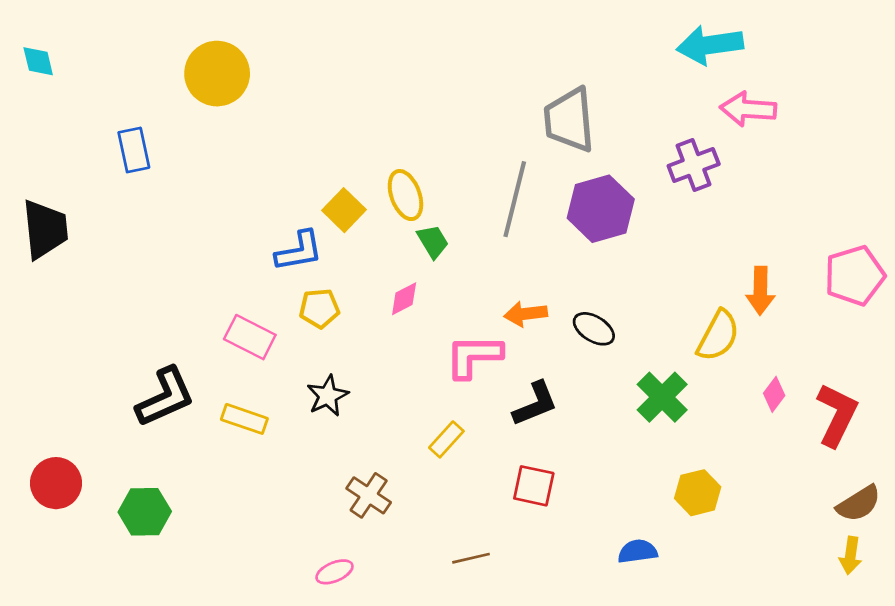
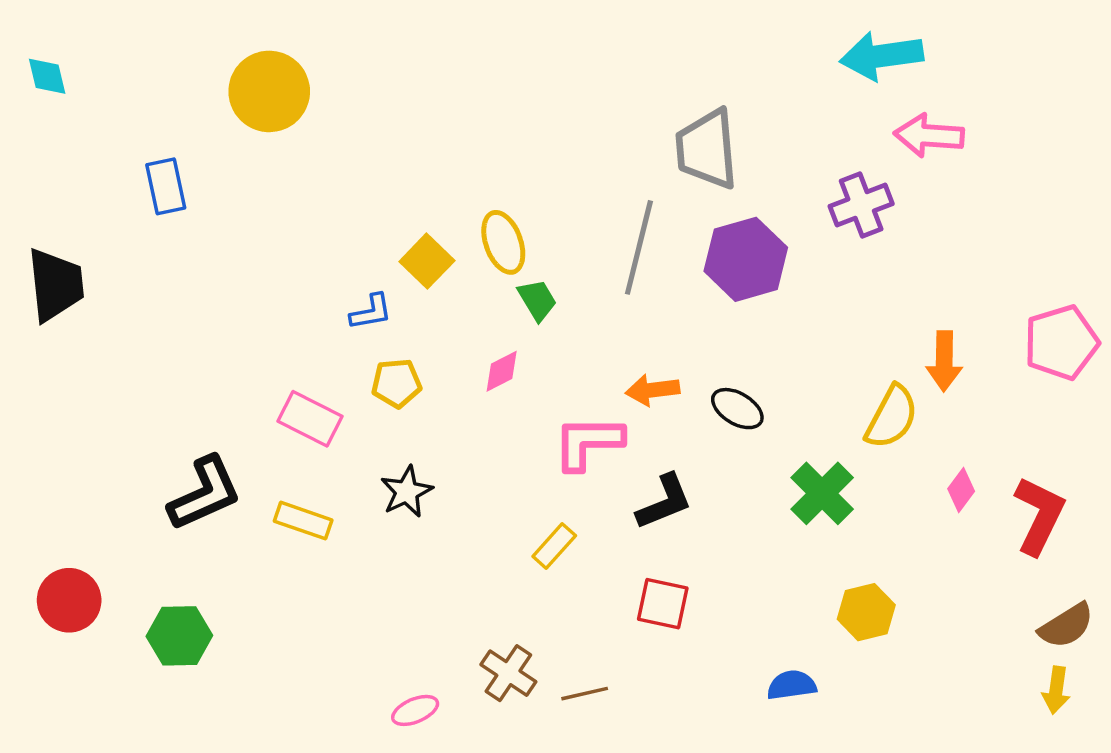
blue L-shape: (299, 251) -> (371, 312), size x0.7
brown cross: (369, 495) -> (508, 673), moved

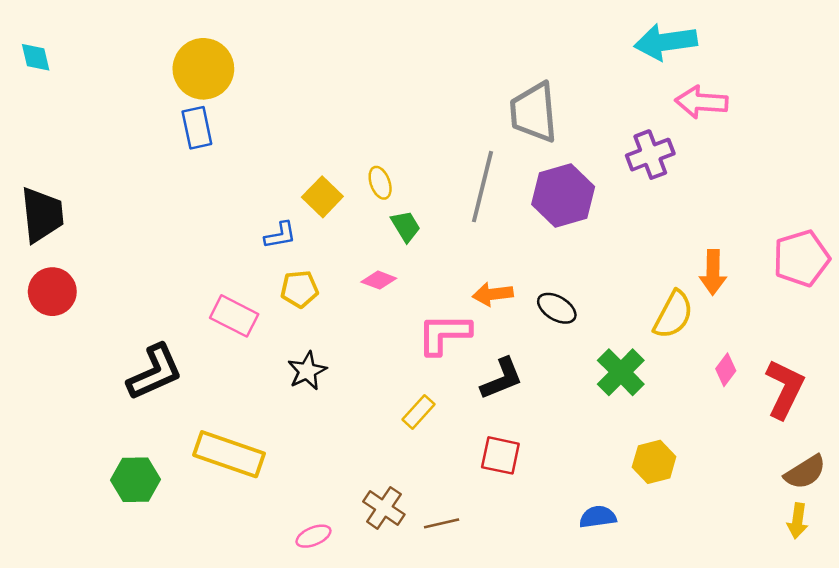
blue rectangle: (166, 186) -> (197, 128), moved
yellow ellipse: (503, 242) -> (380, 183), size x0.7
pink diamond: (502, 371) -> (379, 280), turned 48
yellow rectangle: (303, 521) -> (229, 454), moved, size x1.6
red circle: (69, 600) -> (52, 292), moved

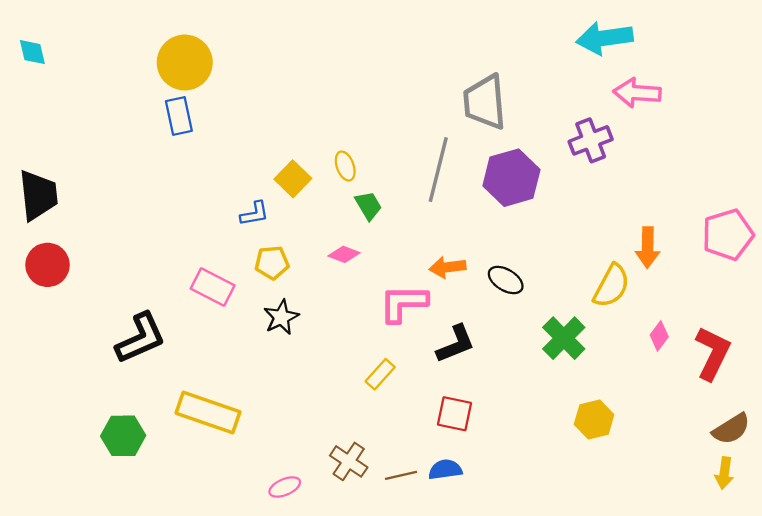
black star: (307, 371) -> (281, 317), moved
blue semicircle: (598, 517) -> (445, 470), moved

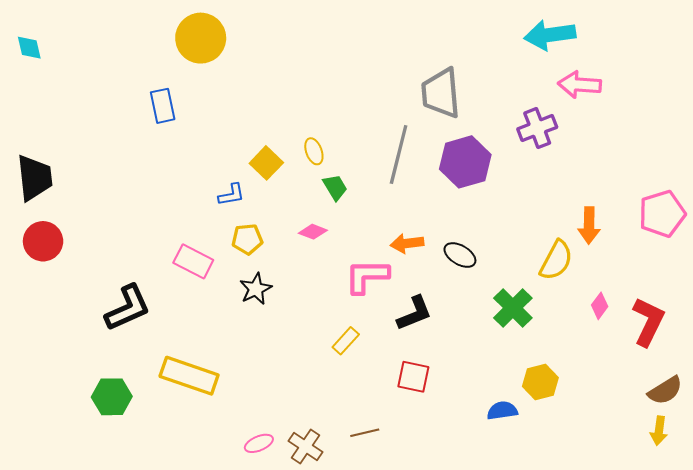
yellow circle: (185, 63) -> (201, 38), moved
brown cross: (349, 461) -> (305, 447), moved
blue semicircle: (445, 470) -> (502, 411), moved

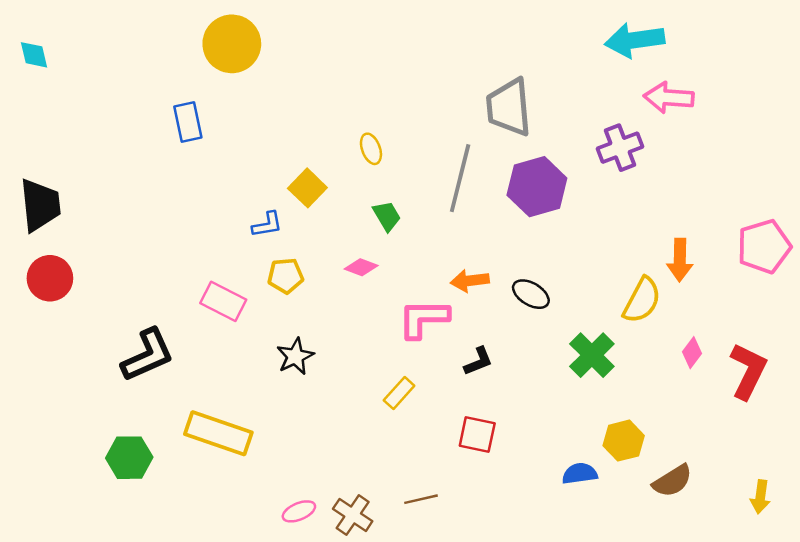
yellow ellipse: (314, 151) -> (371, 149), moved
black star: (256, 289) -> (295, 356), moved
black L-shape: (414, 313) -> (478, 361), size x0.7
brown semicircle: (665, 390) -> (672, 481), moved

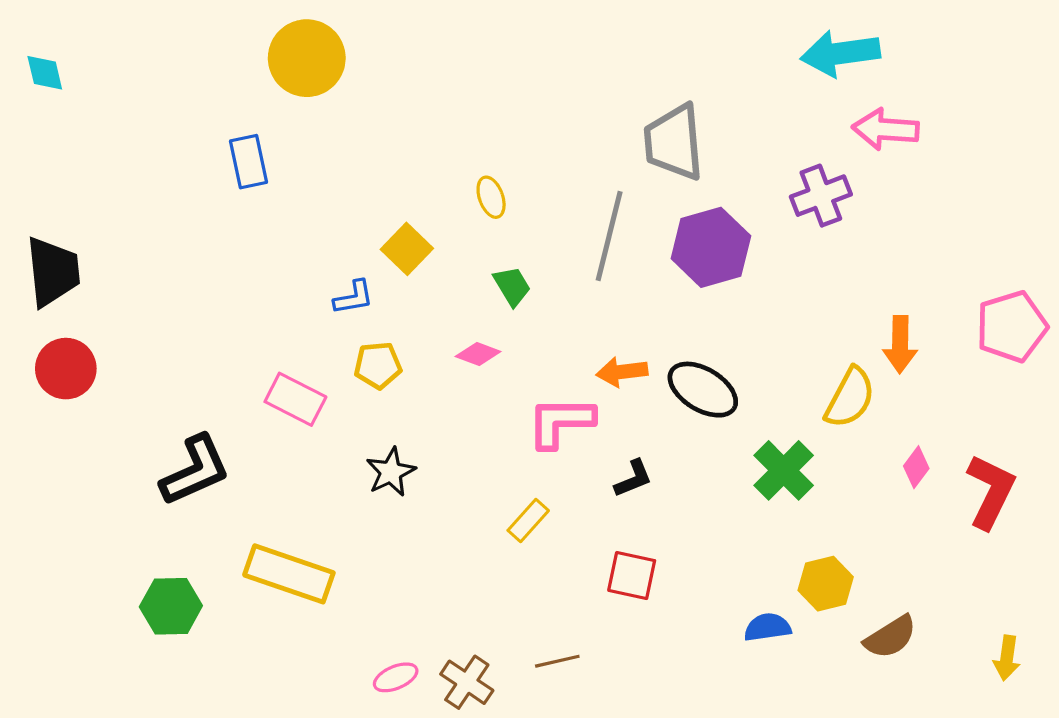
black ellipse: (531, 294) -> (703, 390), size x1.4

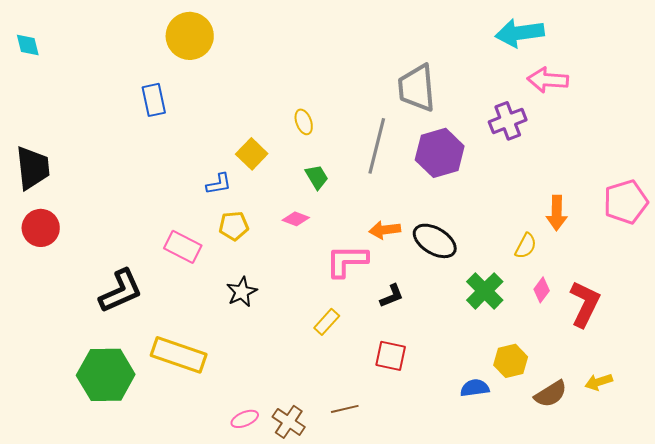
yellow semicircle: (850, 398) -> (526, 246), size x0.7
pink diamond: (916, 467) -> (542, 290), moved
red L-shape: (991, 491) -> (585, 304), moved
green hexagon: (171, 606) -> (106, 375), size x1.5
yellow arrow: (1007, 658) -> (599, 382), moved, turned 64

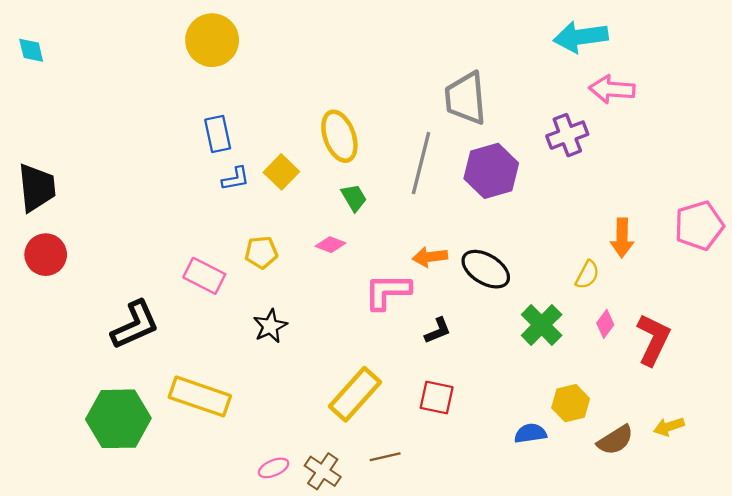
blue rectangle: (154, 100) -> (218, 134), moved
yellow ellipse: (304, 122) -> (339, 136), size x1.8
blue L-shape: (219, 184) -> (236, 179), moved
yellow rectangle: (327, 322) -> (355, 394), moved, size x1.8

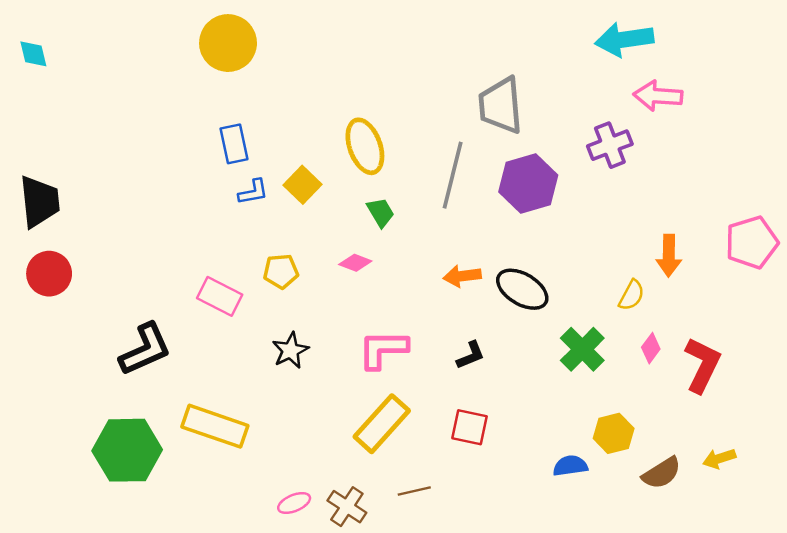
pink L-shape: (387, 291) -> (383, 349), moved

